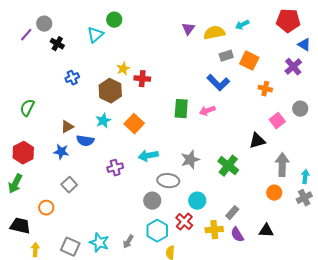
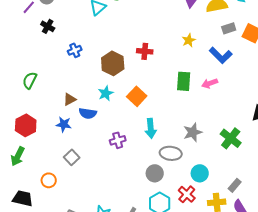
black cross: (57, 44) -> (48, 26), moved
yellow star: (123, 69) -> (189, 40), moved
cyan arrow: (148, 156) -> (151, 128), turned -84

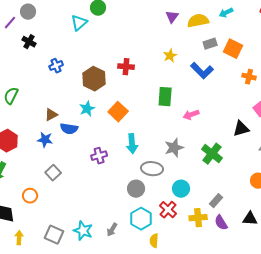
pink arrow: (210, 83) -> (191, 115), moved

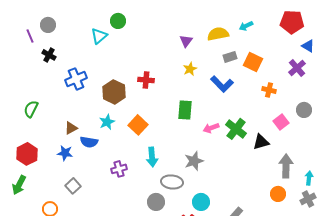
purple triangle: (172, 17) -> (186, 41), moved
purple line: (10, 23) -> (30, 36), turned -64
blue cross: (56, 66) -> (76, 79), size x1.5
green cross: (212, 154) -> (236, 129), moved

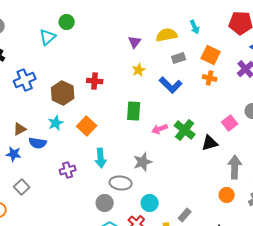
cyan arrow: (246, 26) -> (195, 27), turned -88
orange square: (253, 62) -> (211, 55), moved
orange cross: (269, 90) -> (210, 78), moved

